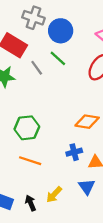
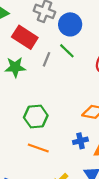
gray line: (37, 68) -> (46, 59), turned 56

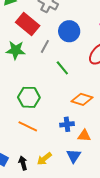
blue circle: (70, 24) -> (69, 31), moved
green line: (67, 51) -> (62, 68), moved

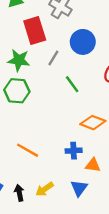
red rectangle: (28, 24) -> (35, 31), turned 30
green hexagon: (29, 97) -> (17, 91), moved

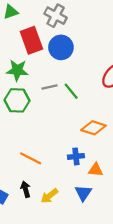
blue circle: (83, 42) -> (61, 47), moved
gray line: (53, 58) -> (49, 87), moved, turned 49
black arrow: (19, 193) -> (26, 189), moved

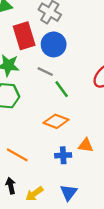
gray line: (49, 87) -> (45, 72), moved, turned 35
orange diamond: (93, 128) -> (56, 121), moved
orange triangle: (96, 170) -> (86, 145), moved

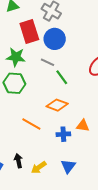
orange line: (17, 155) -> (31, 124), moved

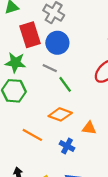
orange triangle: (83, 126) -> (89, 128), moved
blue cross: (63, 134) -> (67, 146), turned 32

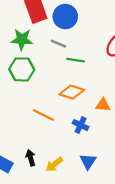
green line: (65, 84) -> (76, 60), turned -42

